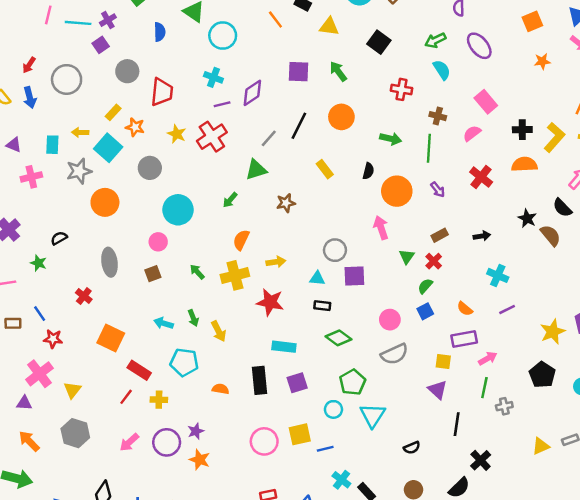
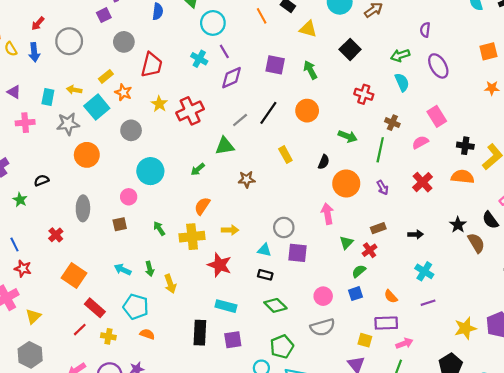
purple line: (222, 104) -> (224, 51), moved, turned 64
orange semicircle: (221, 389) -> (147, 334), moved

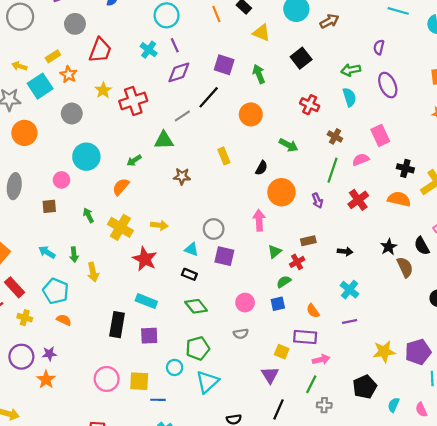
black line: (268, 113) -> (209, 97), moved
green line: (380, 150) -> (333, 170), moved
orange semicircle: (202, 206) -> (121, 187), moved
yellow cross: (192, 237) -> (120, 227), turned 30
gray semicircle: (323, 327) -> (241, 334), size x0.6

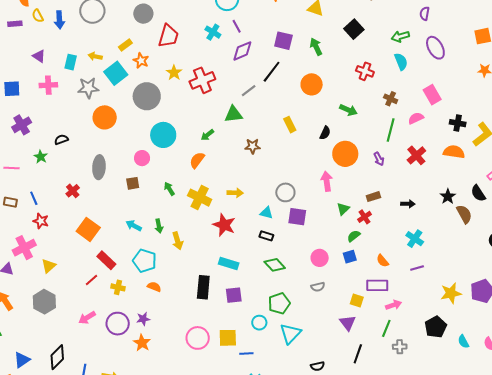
gray circle: (72, 113) -> (147, 96), size x1.4
cyan semicircle: (394, 405) -> (463, 342), turned -48

